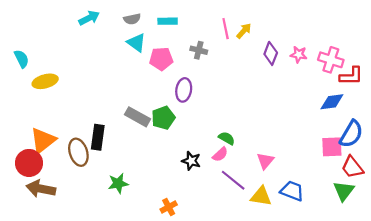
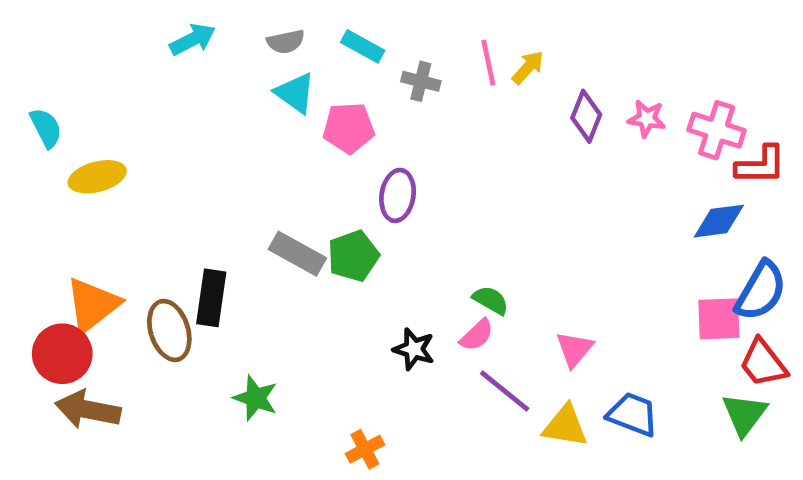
cyan rectangle: (168, 21) -> (363, 46), turned 30
gray cross: (199, 50) -> (421, 81), moved
green star: (118, 183) -> (256, 398), turned 30

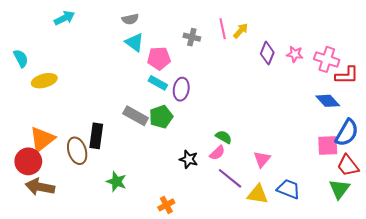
cyan arrow: (193, 39) -> (64, 18), moved
cyan rectangle: (363, 46) -> (158, 83), moved
blue diamond: (719, 221) -> (328, 101), turned 55

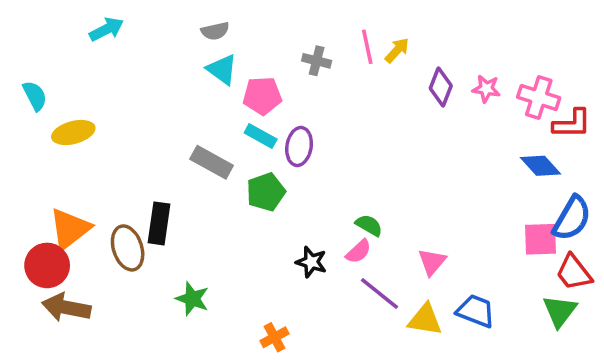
gray rectangle: (136, 116) -> (212, 162), moved

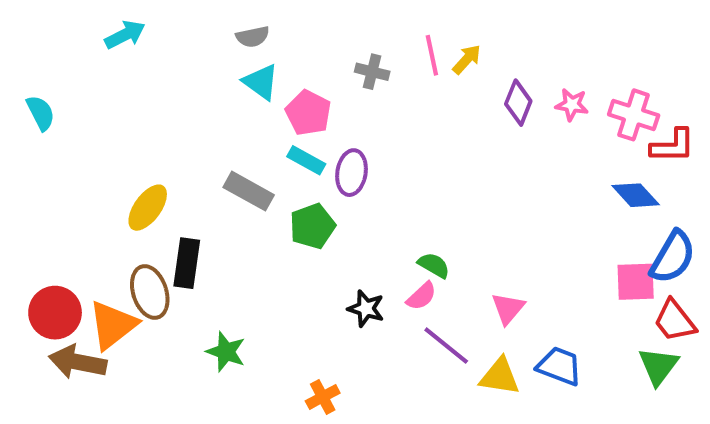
pink pentagon: (262, 96) -> (308, 113), turned 30
yellow ellipse: (73, 132) -> (148, 208), moved, turned -39
orange triangle: (70, 229) -> (113, 325), moved

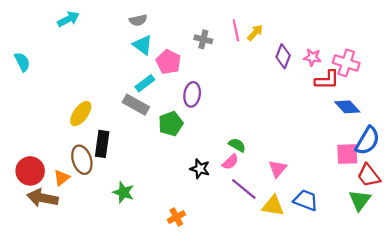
red L-shape: (673, 146) -> (327, 80), moved
cyan rectangle: (306, 160) -> (145, 83), moved, turned -66
orange triangle: (113, 325) -> (62, 178), size x0.6

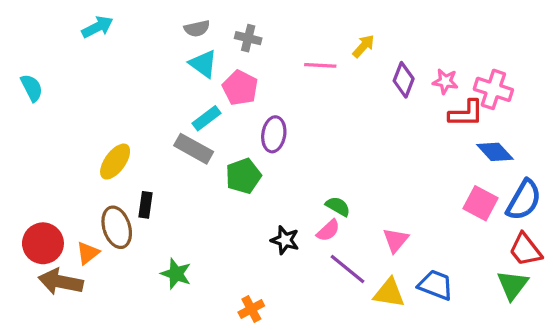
pink line: (236, 30) -> (320, 65), moved, turned -75
gray cross: (203, 39) -> (248, 38), moved
black rectangle: (102, 144) -> (146, 205), size x0.7
pink square: (347, 154) -> (481, 203), moved, turned 30

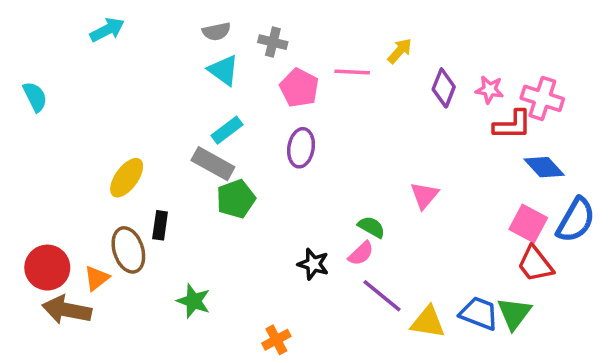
pink pentagon: (240, 88) -> (299, 88), moved
green pentagon: (243, 176) -> (236, 199), moved
pink triangle: (396, 240) -> (424, 195), moved
red trapezoid: (525, 250) -> (535, 264), moved
green triangle: (513, 285) -> (514, 313), moved

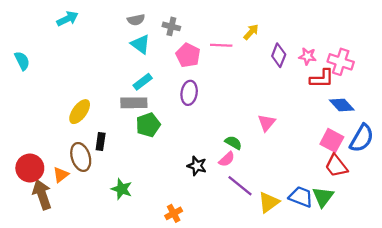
gray rectangle: (213, 164) -> (134, 103), turned -30
brown arrow: (67, 310) -> (42, 195), turned 60
yellow triangle: (428, 322) -> (269, 202), turned -45

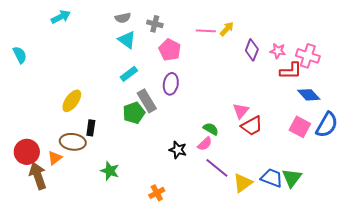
pink line: (221, 45) -> (206, 31), moved
gray rectangle: (134, 103) -> (147, 101), moved, turned 60
brown ellipse: (81, 157) -> (73, 142), turned -65
red trapezoid: (336, 166) -> (252, 126), moved, turned -80

